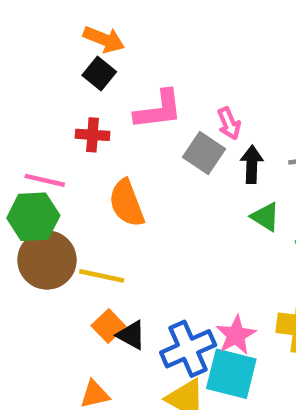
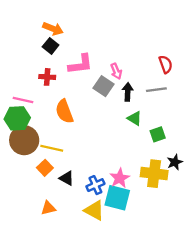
orange square: (108, 326) -> (45, 168), moved
blue cross: (188, 349) -> (95, 185), size x0.7

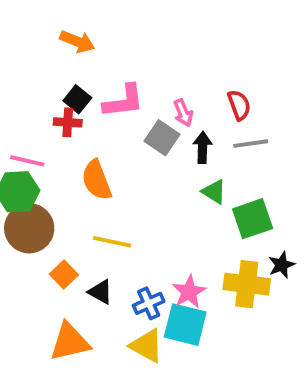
black square: (51, 46) -> (77, 99), moved
red semicircle: (166, 64) -> (239, 105), moved
green square: (158, 134) -> (253, 219), size x1.5
yellow line: (52, 148) -> (112, 242), moved
orange triangle: (48, 208) -> (70, 342), size x1.6

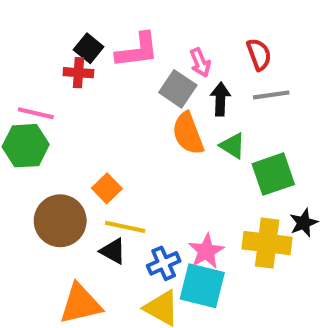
orange semicircle: (97, 180) -> (188, 134), moved
brown circle: (29, 228) -> (60, 221), moved
yellow line: (112, 242) -> (125, 227), moved
orange square: (64, 274) -> (107, 188), moved

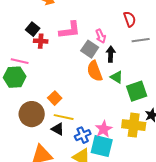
black square: (89, 48) -> (33, 29), moved
red semicircle: (259, 54) -> (130, 19), moved
gray line: (271, 95) -> (141, 40), moved

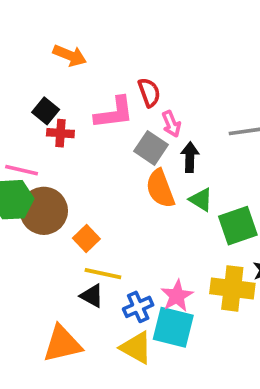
red semicircle: (130, 19) -> (149, 92), moved
brown circle: (32, 114) -> (44, 211), moved

